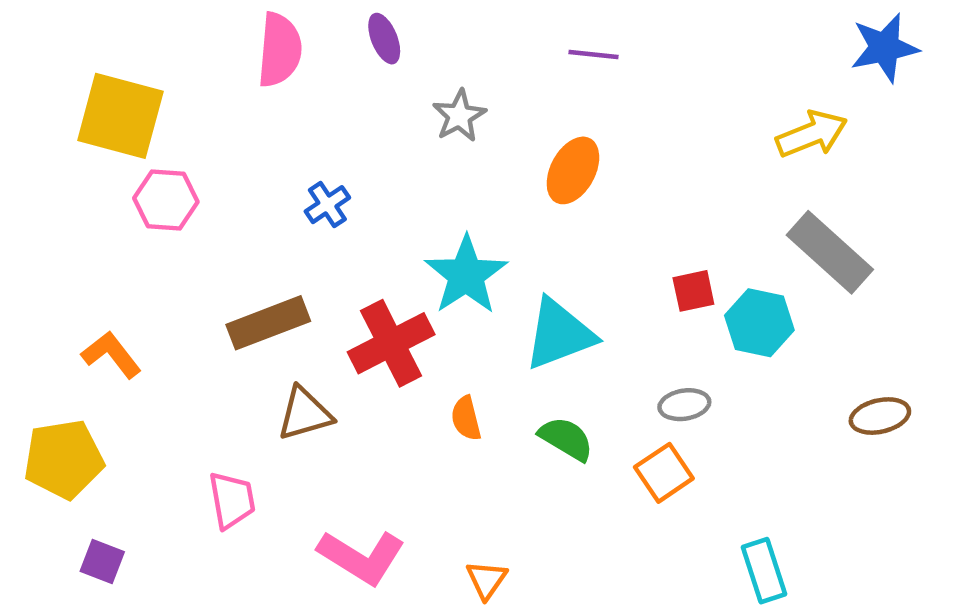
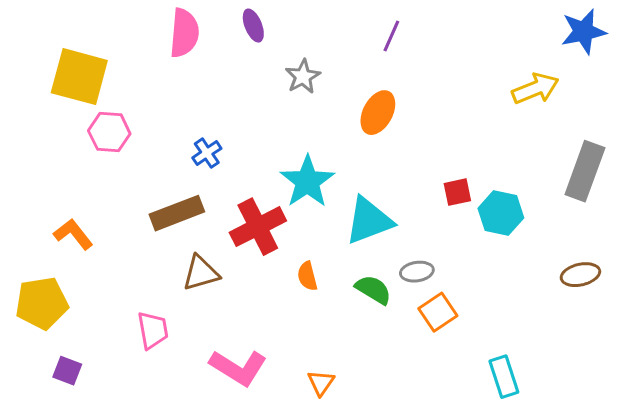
purple line: (593, 54) -> (391, 36), turned -72
blue cross: (327, 205) -> (207, 153), moved
gray rectangle: (830, 252) -> (585, 171), moved, turned 68
gray ellipse: (684, 405) -> (417, 272), moved

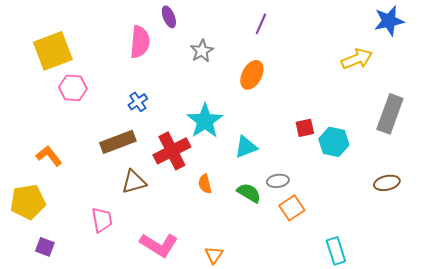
pink semicircle: (184, 33) -> (140, 42), moved
yellow square: (79, 77) -> (53, 51), turned -36
cyan triangle: (369, 221) -> (246, 147), size x0.7

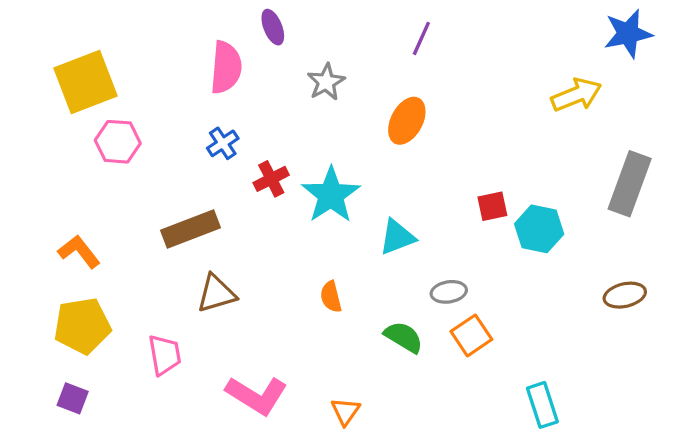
blue cross: (138, 102) -> (223, 143), moved
red cross: (172, 151) -> (271, 179), moved, size x0.6
green semicircle: (249, 193) -> (404, 337), moved
yellow pentagon: (28, 202) -> (82, 326), moved

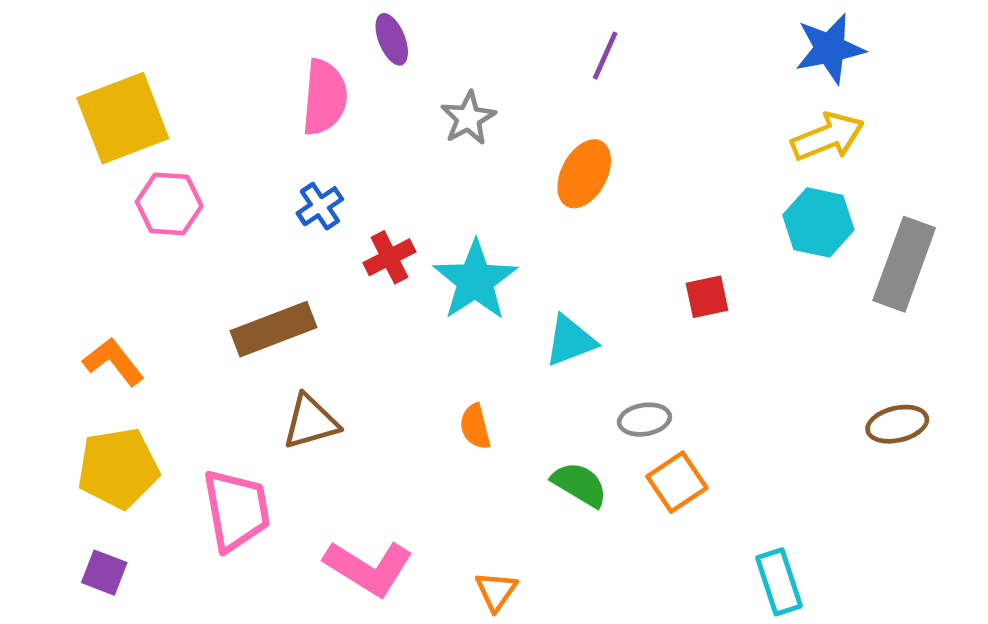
blue star: (628, 34) -> (830, 49), moved
cyan hexagon: (539, 229) -> (818, 222), moved
pink trapezoid: (165, 355) -> (236, 510), size x1.4

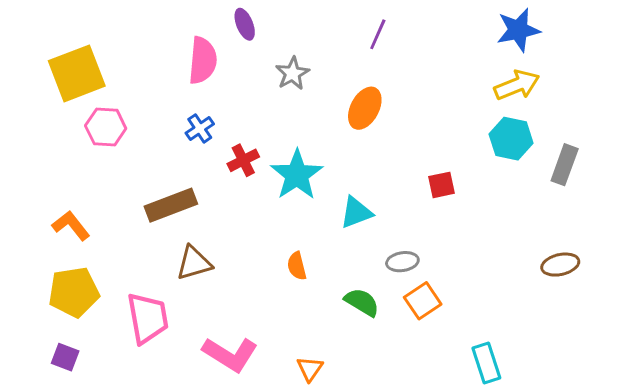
gray rectangle: (904, 264) -> (565, 165), size x0.7

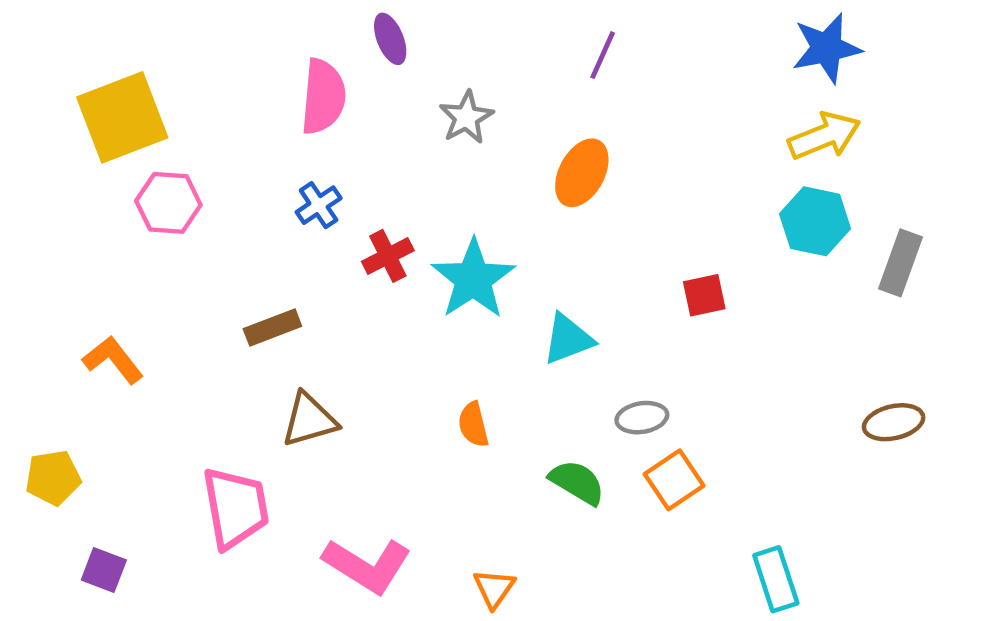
brown rectangle: (171, 205) -> (272, 328), size x0.7
yellow pentagon: (74, 292) -> (53, 478), moved, size x0.7

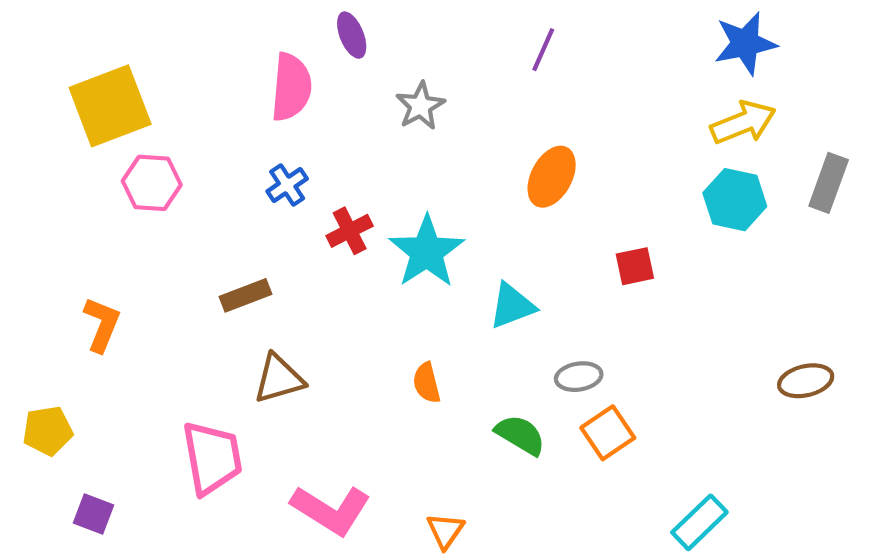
orange ellipse: (582, 173) -> (552, 177), moved
gray rectangle: (901, 263) -> (829, 183), moved
orange L-shape: (113, 360) -> (102, 325), turned 60
cyan rectangle: (776, 579) -> (699, 522), turned 64

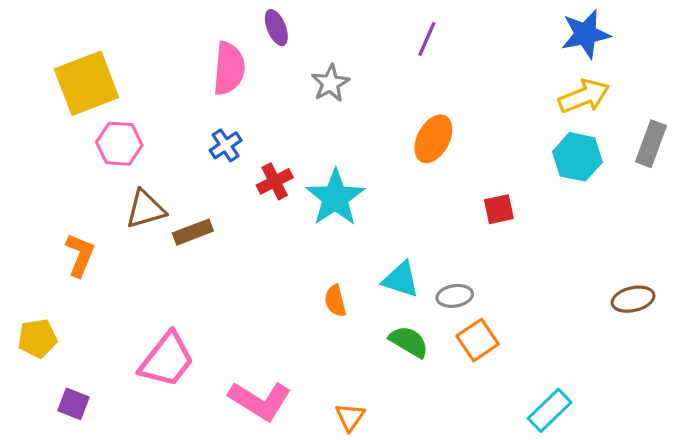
cyan triangle: (512, 306) -> (401, 280), moved, turned 39
brown triangle: (279, 379) -> (145, 209), moved
pink trapezoid: (212, 458) -> (167, 360), turned 48

